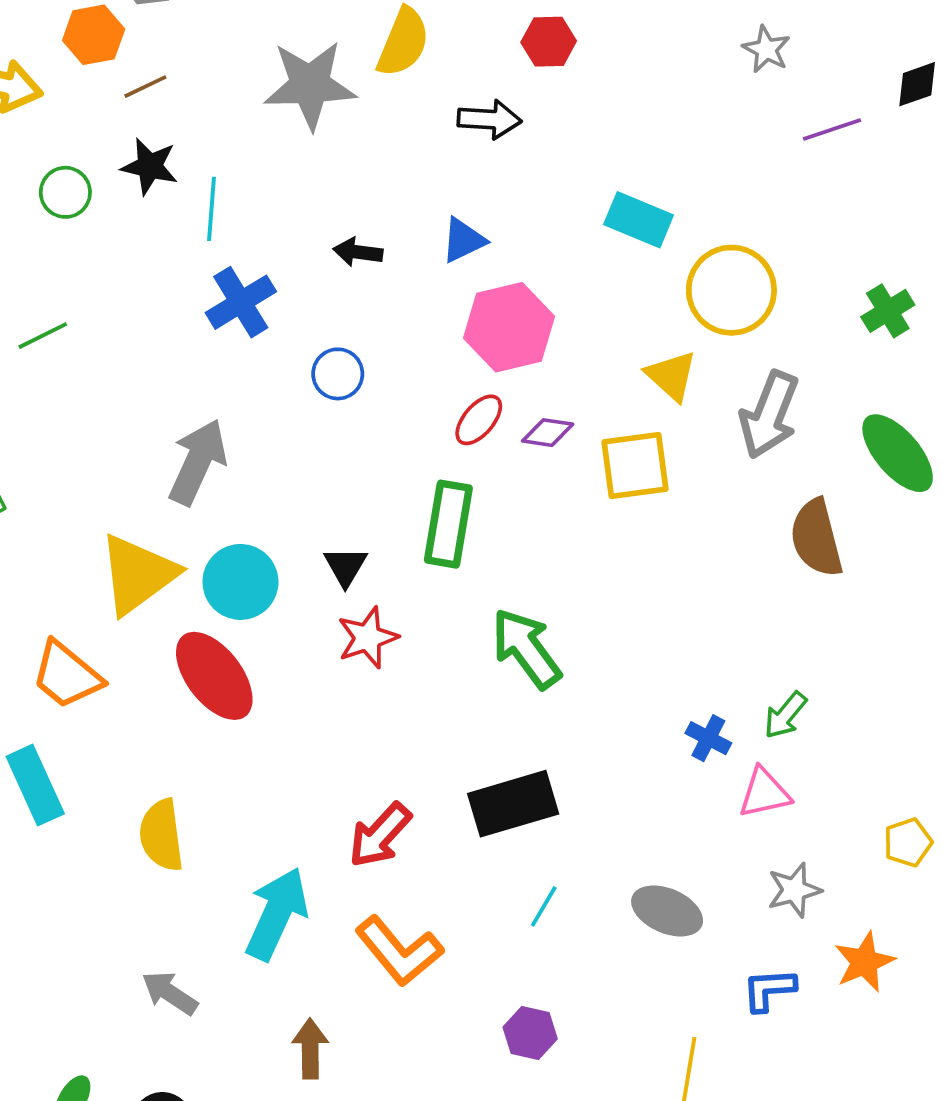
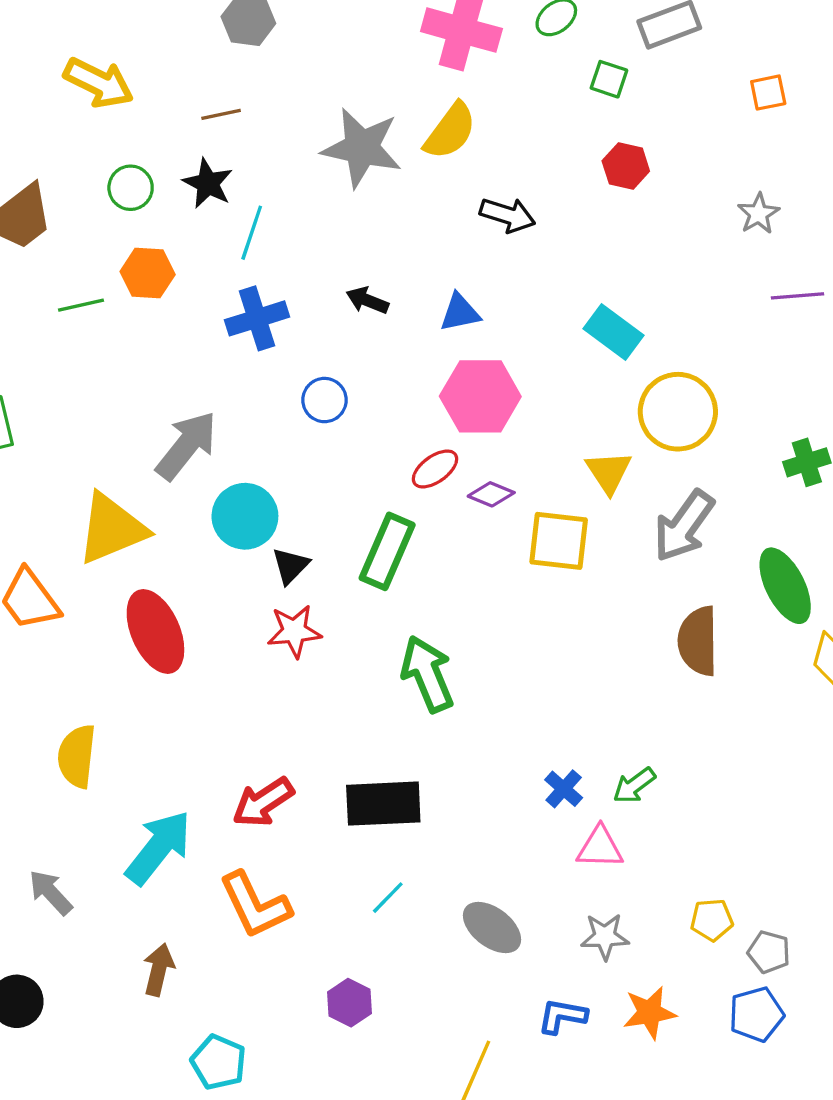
orange hexagon: (94, 35) -> (148, 273), moved
red hexagon: (549, 42) -> (626, 166), moved
cyan circle: (240, 582) -> (245, 516), moved

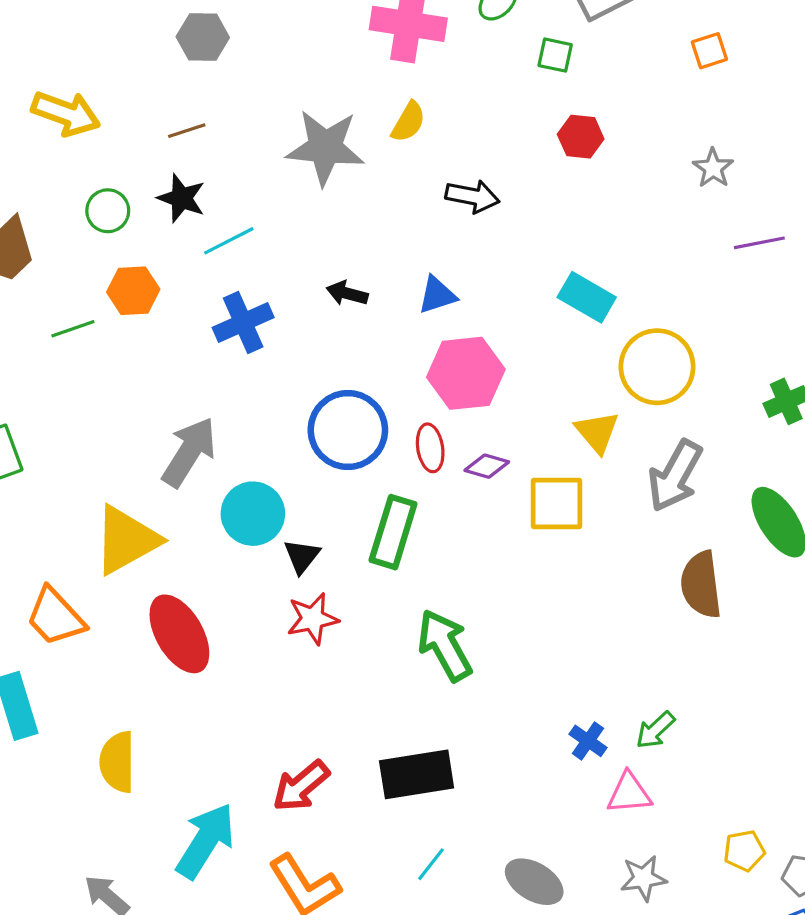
yellow semicircle: (450, 131) -> (408, 122), size x0.7
cyan line: (252, 233) -> (229, 241), turned 51
blue circle: (325, 400) -> (348, 430), moved, size x1.8
red ellipse: (435, 469) -> (430, 448), turned -57

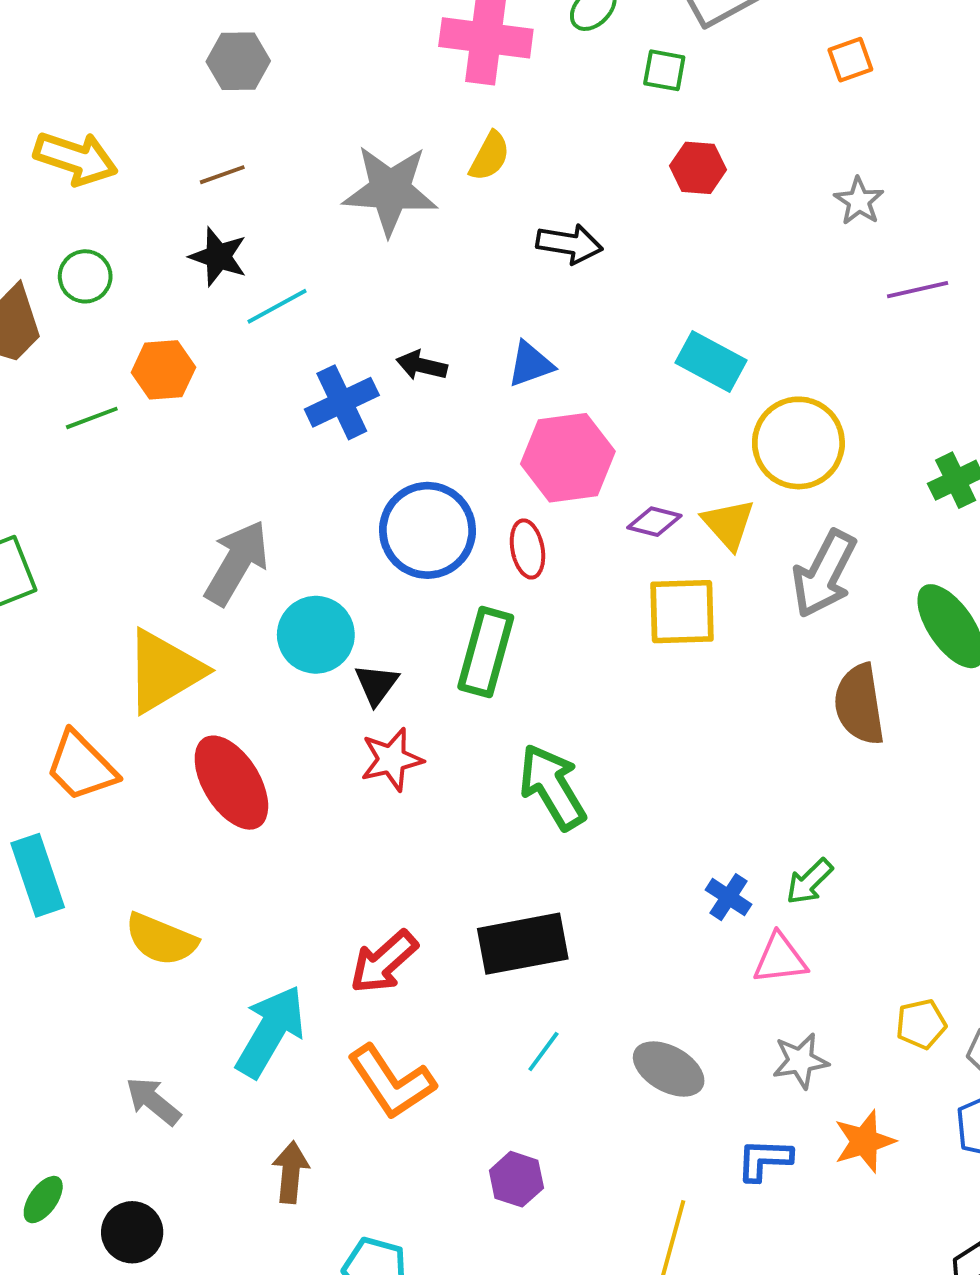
green circle: (108, 211) -> (85, 276), moved
blue cross: (243, 323) -> (342, 402), moved
purple diamond: (487, 466) -> (654, 522), moved
yellow semicircle: (117, 762) -> (161, 939), turned -66

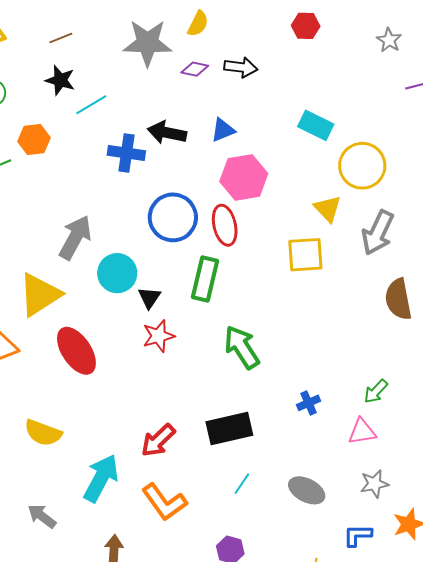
black arrow: (422, 365) -> (167, 133), size x1.5
blue cross: (342, 402) -> (126, 153), turned 36
purple diamond: (654, 522) -> (195, 69), moved
red ellipse: (527, 549) -> (225, 225), size x1.4
blue cross: (729, 897) -> (309, 403), moved, turned 35

